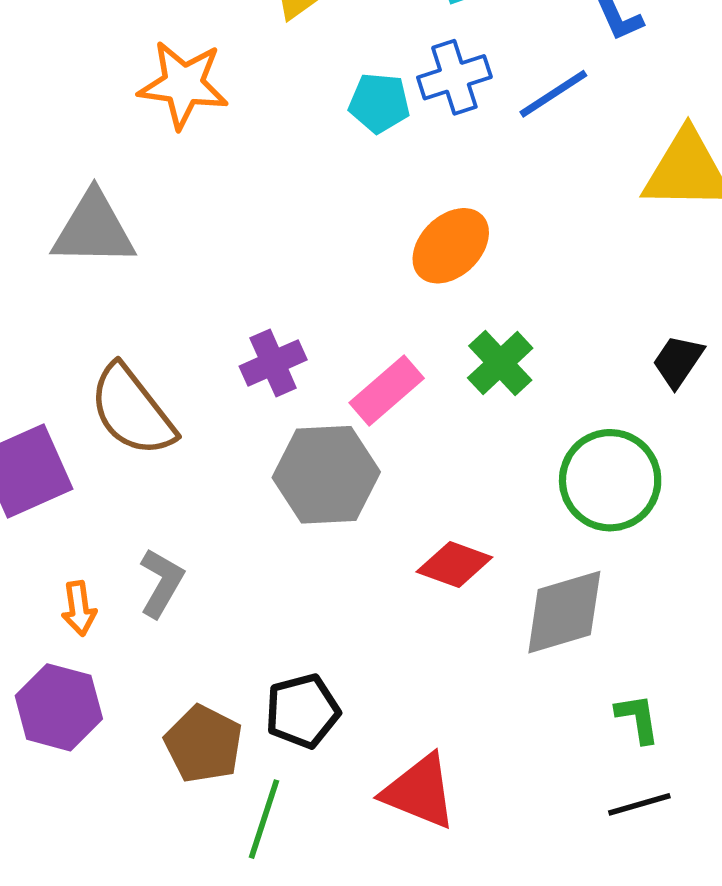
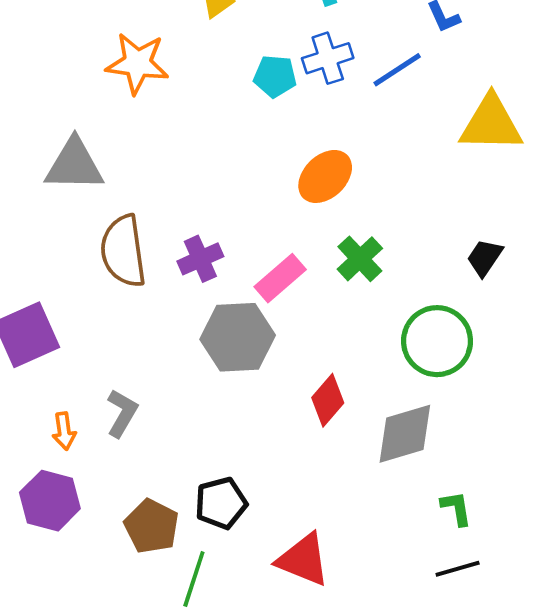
brown semicircle: (132, 411) -> (123, 251), moved, turned 30
red diamond: (454, 564) -> (328, 400), turned -69

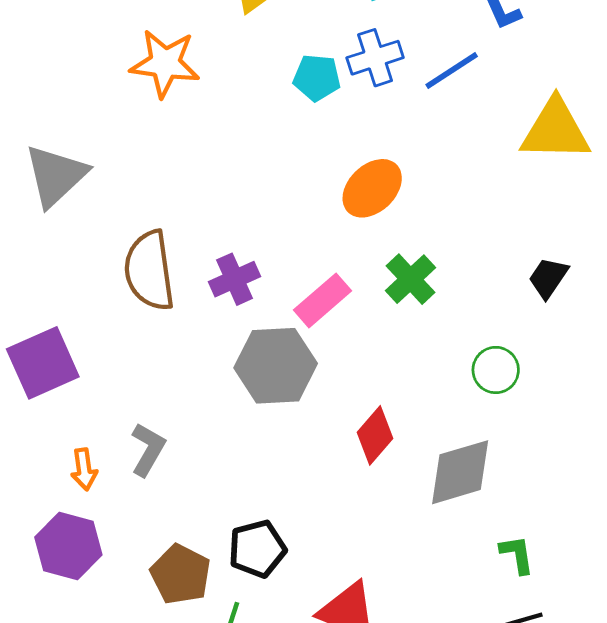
gray triangle: (74, 165) -> (56, 176), moved, turned -44
green circle: (437, 341) -> (496, 370), size x0.6

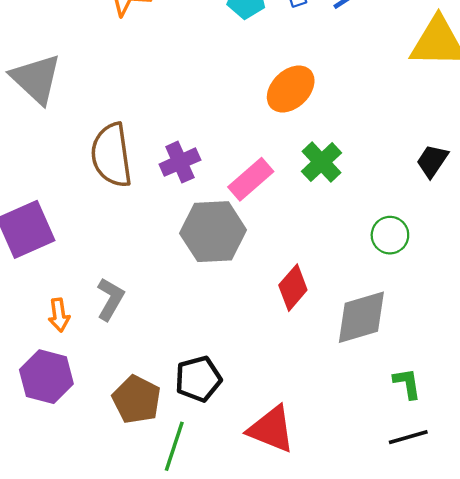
gray triangle: (56, 176) -> (36, 79), turned -34

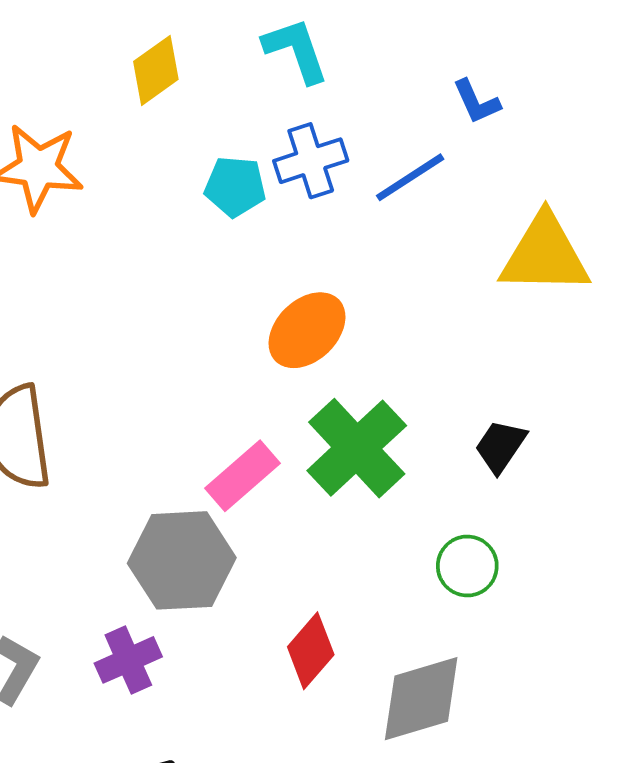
black trapezoid: (432, 161) -> (500, 446), moved
purple cross: (180, 162) -> (128, 660), moved
green cross: (321, 162) -> (357, 448), size x1.5

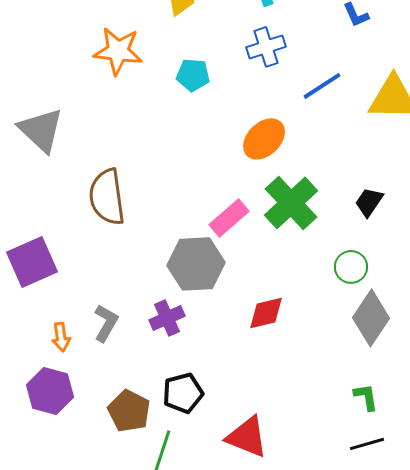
blue line: (410, 177) -> (322, 86), moved
cyan pentagon: (235, 187) -> (193, 75), moved
red diamond: (311, 651) -> (266, 313), turned 36
gray diamond: (421, 699) -> (371, 318), moved, turned -40

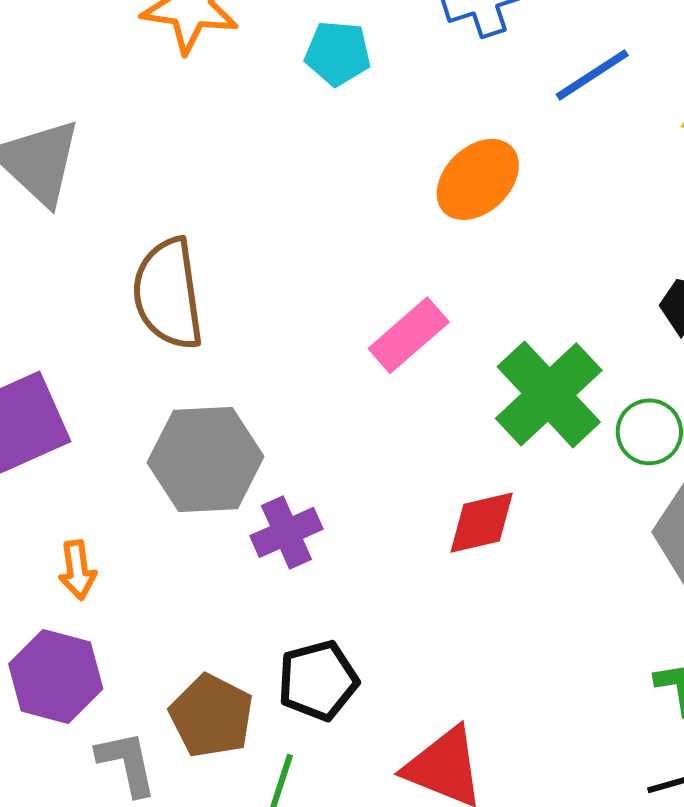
green cross: (291, 203) -> (549, 394), moved
gray hexagon: (196, 264) -> (206, 460), moved
gray L-shape: (106, 323) -> (127, 763), moved, turned -42

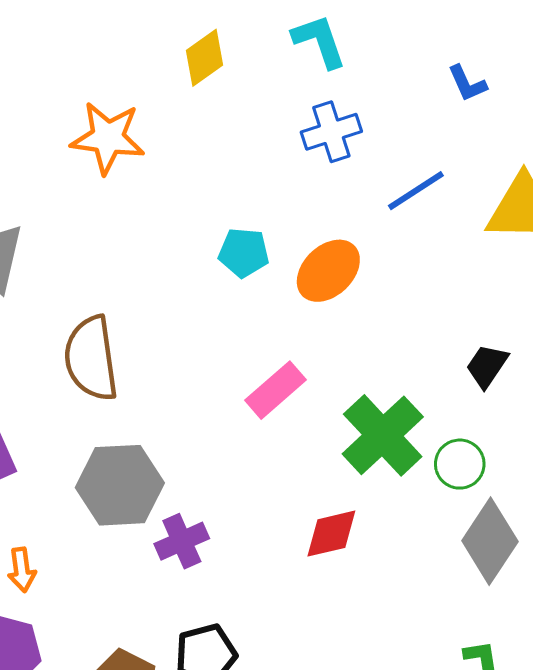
cyan pentagon: (338, 53) -> (244, 253), moved

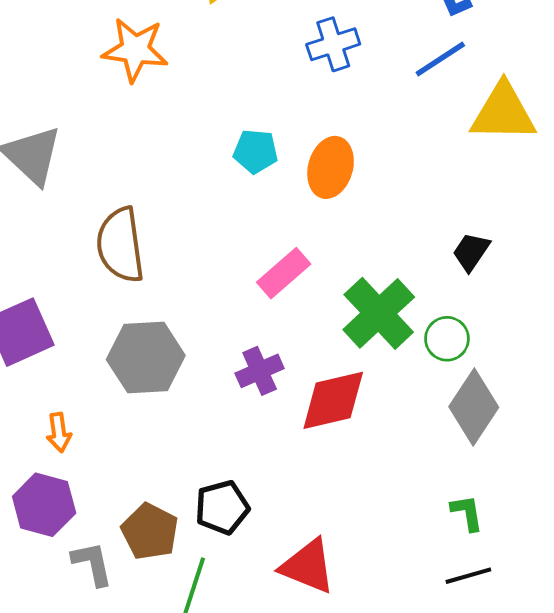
blue line: (416, 191) -> (440, 59), moved
orange ellipse: (328, 271) -> (331, 167), turned -30
red diamond: (331, 534) -> (333, 400), size x1.4
purple cross: (182, 541) -> (260, 371), moved

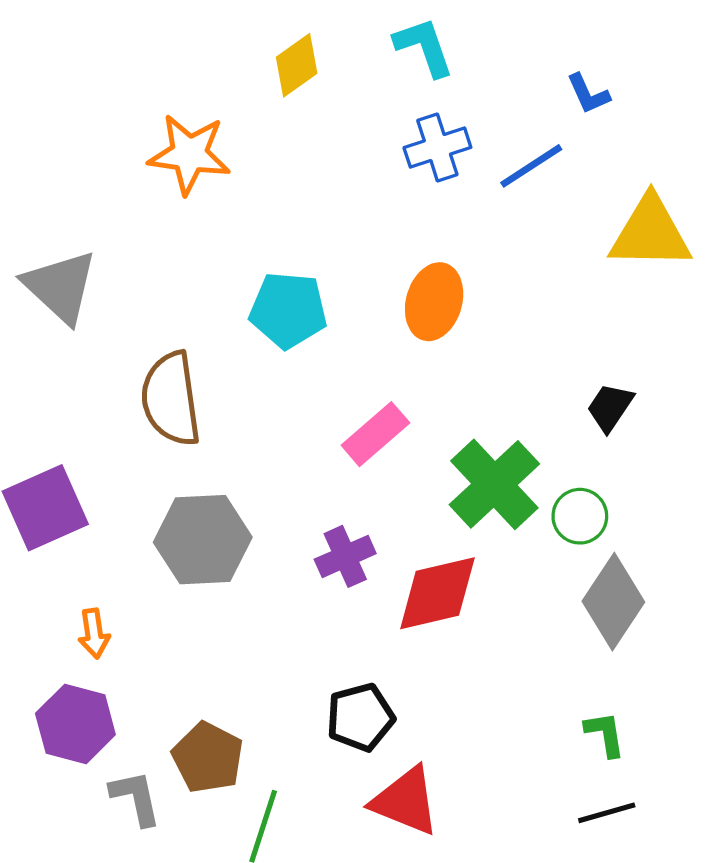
blue line: (440, 59) -> (531, 166), moved
cyan pentagon: (256, 151) -> (288, 310), moved, size x1.4
black pentagon: (222, 507) -> (360, 717), moved

